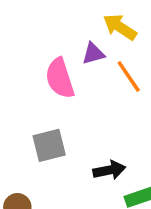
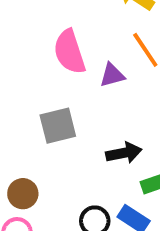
purple triangle: (93, 54) -> (112, 75), moved

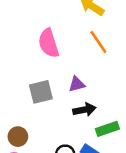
purple triangle: (112, 75) -> (77, 84), moved

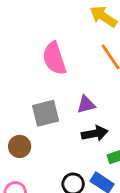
brown circle: (18, 137) -> (20, 146), moved

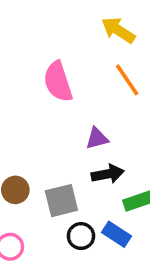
gray square: (46, 113) -> (61, 201), moved

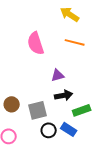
orange line: (127, 80) -> (75, 42), turned -42

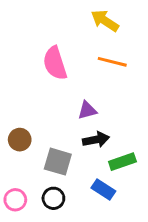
brown circle: (12, 104) -> (20, 140), moved
gray square: (38, 110) -> (58, 162), turned 30
black circle: (49, 130) -> (53, 198), moved

